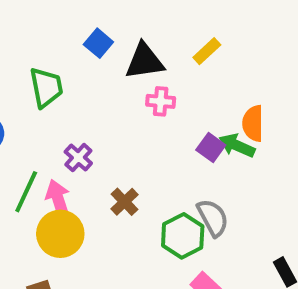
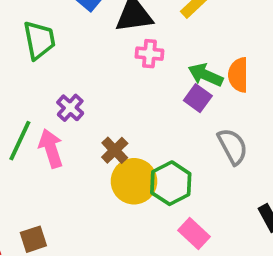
green arrow: (237, 146) -> (206, 75), moved
gray semicircle: (213, 218) -> (233, 146), moved
yellow circle: (60, 234) -> (134, 181), moved

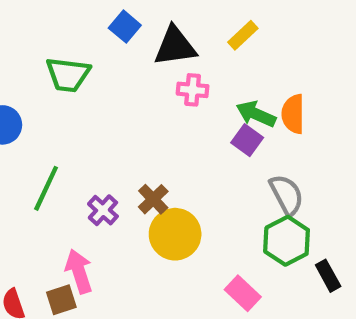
green trapezoid: (39, 40) -> (68, 75), turned 108
purple cross: (70, 108) -> (103, 210), moved
pink arrow: (51, 148) -> (79, 271), moved
green hexagon: (171, 183) -> (287, 241), moved

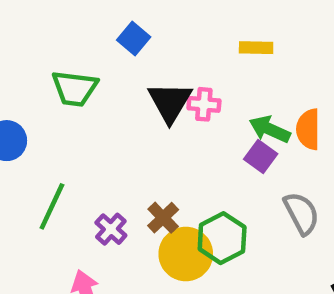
yellow rectangle: (243, 35) -> (256, 48), turned 44
black triangle: (175, 46) -> (170, 102), moved, turned -51
green hexagon: (287, 241) -> (222, 238), moved

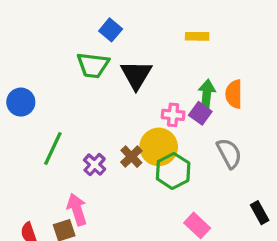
green trapezoid: (75, 88) -> (93, 65), moved
pink cross: (204, 104) -> (173, 115), moved
green arrow: (270, 129) -> (207, 94), turned 72
yellow circle: (186, 254) -> (159, 147), moved

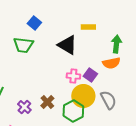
black triangle: (136, 75) -> (67, 45), moved, turned -30
green arrow: (207, 94) -> (116, 44), moved
orange semicircle: (234, 94) -> (111, 63), turned -102
yellow circle: (159, 147) -> (83, 96), moved

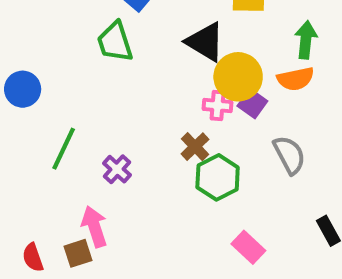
green trapezoid: (23, 45) -> (115, 42), turned 65
yellow circle: (83, 96) -> (238, 77), moved
brown cross: (47, 102) -> (195, 147), moved

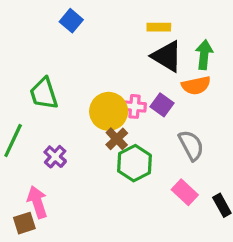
green trapezoid: (115, 42) -> (44, 94), moved
black triangle: (205, 42) -> (167, 56), moved
yellow circle: (238, 77) -> (109, 111), moved
pink rectangle: (248, 247) -> (185, 192), moved

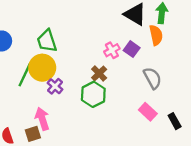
orange semicircle: (196, 85) -> (156, 35), turned -90
pink cross: (134, 106) -> (112, 50), turned -35
yellow circle: (109, 111) -> (42, 68), moved
green hexagon: (134, 163) -> (93, 94), moved

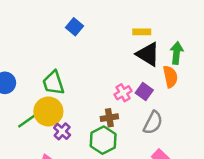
brown cross: (99, 73) -> (109, 118), turned 35
green line: (25, 75) -> (30, 119), turned 30
gray semicircle: (152, 78) -> (153, 123), moved, turned 55

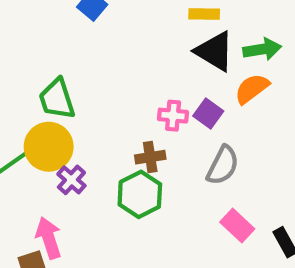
green arrow: (177, 53) -> (262, 49), turned 75
orange semicircle: (170, 77) -> (252, 89), turned -115
pink cross: (123, 93) -> (173, 116), turned 35

